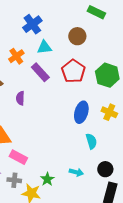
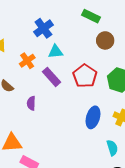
green rectangle: (96, 12) -> (91, 16), moved
brown circle: (77, 36) -> (105, 40), moved
cyan semicircle: (91, 141) -> (112, 148), moved

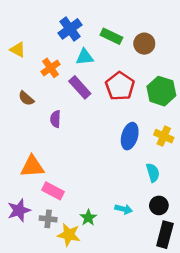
green rectangle: (91, 16) -> (111, 36), moved

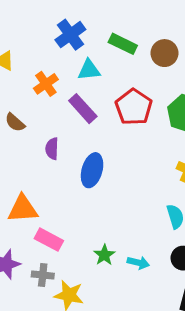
blue ellipse: (130, 136) -> (92, 170), moved
green star: (88, 218) -> (104, 255), moved

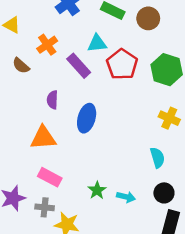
cyan triangle: (89, 70) -> (97, 43), moved
brown semicircle: (15, 122) -> (21, 66), moved
orange triangle: (23, 209) -> (43, 138), moved

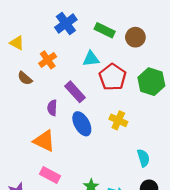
purple rectangle: (79, 66) -> (75, 92), moved
blue ellipse: (87, 118) -> (82, 124), turned -45
yellow cross: (169, 118) -> (118, 120), moved
orange triangle: (43, 138) -> (44, 141), turned 30

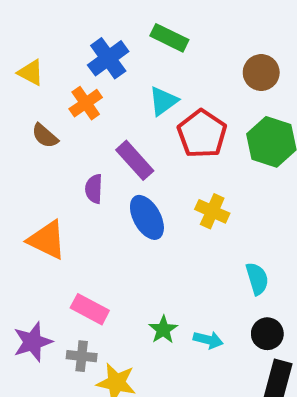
blue cross: (66, 24) -> (108, 58), moved
green rectangle: (105, 30) -> (169, 38), moved
brown circle: (135, 37) -> (261, 73), moved
cyan triangle: (91, 59) -> (163, 101), turned -30
orange triangle: (44, 141) -> (47, 240), moved

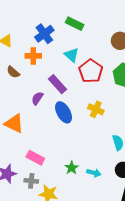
cyan triangle: (163, 101) -> (72, 55), turned -42
orange cross: (86, 103) -> (33, 56), turned 35
purple semicircle: (94, 189) -> (37, 98), turned 32

